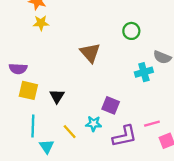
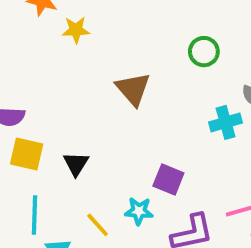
yellow star: (41, 23) -> (76, 30), moved

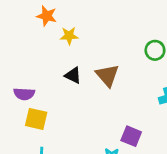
black triangle: (76, 164) -> (73, 75), moved, turned -36

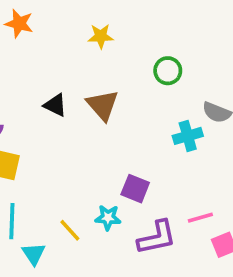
yellow star: (69, 36) -> (101, 36), moved

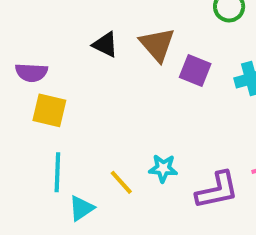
purple square: (135, 189) -> (195, 70), moved
cyan triangle: (34, 254) -> (81, 208), turned 30

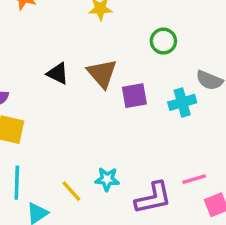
purple square: (195, 70) -> (134, 96), turned -32

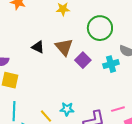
green circle: (163, 41) -> (100, 28), size x1.6
purple square: (134, 96) -> (83, 60), turned -35

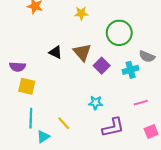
cyan star: (67, 109) -> (96, 103), moved
pink line: (118, 109) -> (141, 103), moved

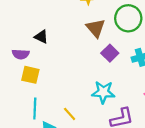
black triangle: (56, 52) -> (41, 37), moved
brown triangle: (82, 52) -> (96, 28), moved
cyan star: (96, 103) -> (103, 92), size x1.5

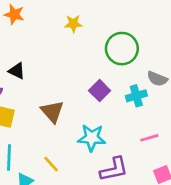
brown triangle: (96, 28) -> (52, 112), moved

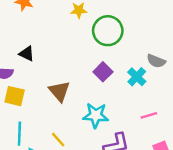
green circle: (122, 49) -> (108, 31), moved
cyan cross: (136, 96) -> (137, 77), turned -30

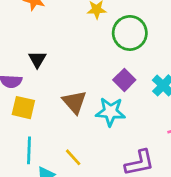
black triangle: (27, 54) -> (37, 59), turned 35
cyan star: (96, 115) -> (110, 112), moved

